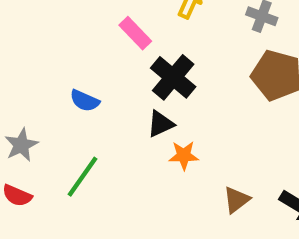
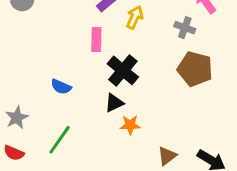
pink rectangle: (135, 33) -> (96, 39), turned 45

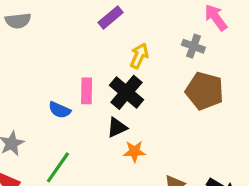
yellow arrow: (135, 17) -> (139, 56), moved
pink rectangle: (96, 39) -> (87, 91), moved

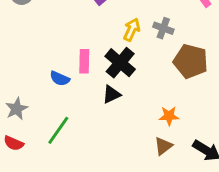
gray cross: (193, 46) -> (163, 28), moved
orange star: (134, 151) -> (169, 116), moved

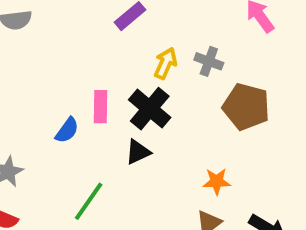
blue semicircle: (60, 79) -> (67, 130), turned -78
green line: (58, 130) -> (89, 201), moved

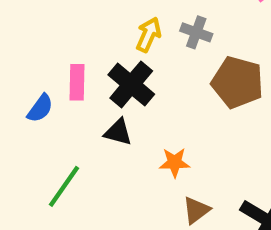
black triangle: (138, 152) -> (118, 132), turned 40
orange star: (217, 181) -> (175, 162), moved

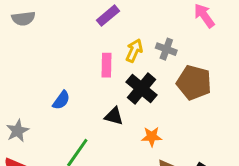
pink rectangle: (77, 82) -> (106, 65), moved
black cross: (131, 84) -> (141, 88), moved

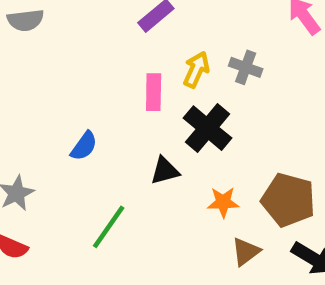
brown pentagon: (194, 83) -> (288, 200), moved
black triangle: (114, 116) -> (165, 171), turned -30

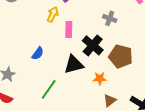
yellow arrow: (196, 70) -> (53, 14), moved
black triangle: (165, 171) -> (74, 64), size x1.5
brown pentagon: (288, 200) -> (121, 56), moved

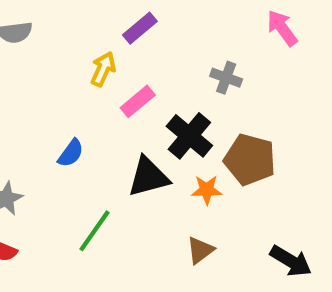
pink rectangle: (69, 29) -> (138, 101), turned 49
orange star: (100, 78) -> (207, 190), moved
brown triangle: (110, 100) -> (200, 250), moved

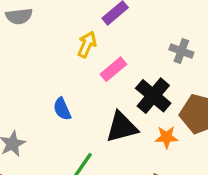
blue semicircle: (71, 153) -> (62, 109), turned 120

